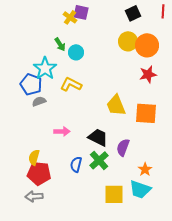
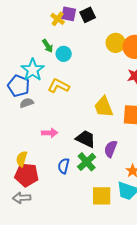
black square: (133, 13) -> (88, 15), moved

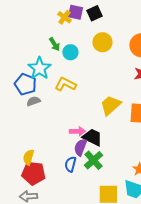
yellow circle: (116, 43) -> (102, 42), moved
yellow trapezoid: (104, 107) -> (110, 105), turned 70
pink arrow: (50, 133) -> (77, 131), moved
purple semicircle: (111, 149) -> (80, 147), moved

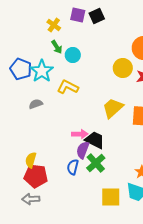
yellow cross: (64, 17) -> (54, 25), moved
yellow circle: (102, 42) -> (123, 68), moved
blue pentagon: (25, 84) -> (21, 69), moved

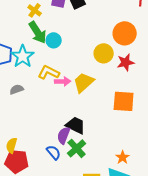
green arrow: (57, 47) -> (38, 32), size x1.6
yellow trapezoid: (113, 108) -> (84, 82), moved
pink arrow: (80, 134) -> (63, 81), moved
blue semicircle: (73, 167) -> (54, 152), turned 126

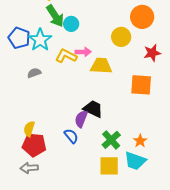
red star: (126, 62) -> (152, 53), moved
pink arrow: (63, 81) -> (83, 52), moved
yellow trapezoid: (84, 82) -> (101, 66), turned 45
green cross: (77, 148) -> (111, 140), moved

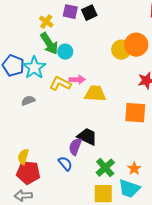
yellow circle: (121, 37) -> (121, 50), moved

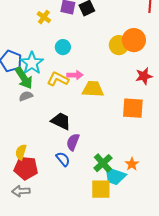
green arrow: (49, 44) -> (24, 78), moved
black trapezoid: (87, 137) -> (61, 121), moved
cyan trapezoid: (129, 189) -> (115, 176), moved

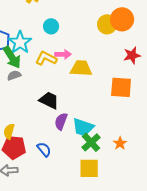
blue semicircle: (63, 159) -> (44, 149), moved
cyan trapezoid: (115, 176) -> (83, 127), moved

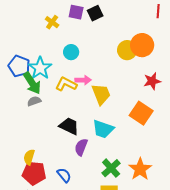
yellow trapezoid: (81, 68) -> (101, 94), turned 65
orange square: (121, 87) -> (141, 113), turned 30
cyan trapezoid: (83, 127) -> (103, 129), moved
orange star: (120, 143) -> (140, 169), size x1.6

